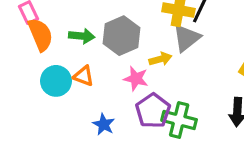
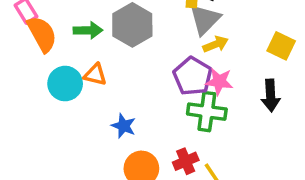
yellow arrow: (160, 59) -> (216, 44), moved
pink star: (136, 79) -> (219, 81), moved
purple pentagon: (153, 111) -> (193, 76), moved

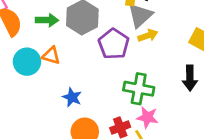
purple pentagon: (193, 76) -> (114, 44), moved
pink star: (219, 81) -> (147, 117), moved

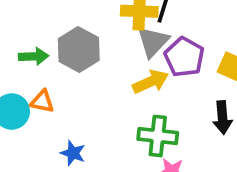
yellow arrow: (148, 35) -> (151, 82), moved, size x1.4
purple pentagon: (114, 44) -> (184, 57), moved

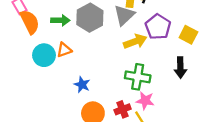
gray triangle: (153, 42) -> (124, 15), moved
orange triangle: (42, 101) -> (64, 50), turned -35

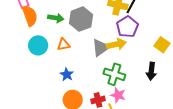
gray triangle: (124, 15) -> (101, 48), moved
purple pentagon: (158, 27) -> (127, 27), moved
orange triangle: (64, 50) -> (64, 45), moved

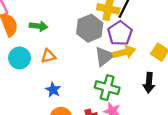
gray hexagon: (81, 19) -> (90, 28), moved
yellow arrow: (116, 44) -> (124, 52), moved
gray triangle: (101, 48) -> (104, 56), moved

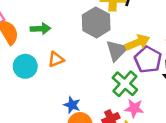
purple pentagon: (120, 33) -> (148, 60), moved
green cross: (107, 88) -> (125, 84), turned 35
blue star: (53, 90) -> (72, 105), moved

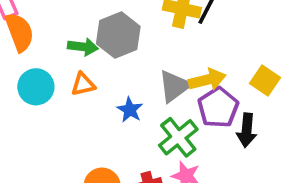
gray hexagon: (96, 22) -> (118, 35), moved
green arrow: (40, 29) -> (83, 47), moved
blue star: (72, 105) -> (130, 110), moved

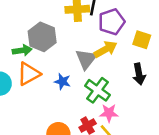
orange triangle: (83, 84) -> (29, 74), size x1.5
purple pentagon: (218, 107) -> (112, 22), moved, turned 30

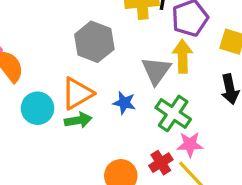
yellow arrow: (105, 49) -> (183, 56), turned -60
green arrow: (22, 50) -> (78, 120), moved

